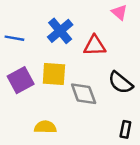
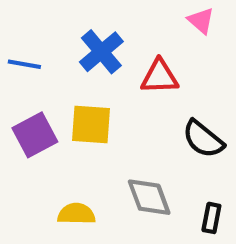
gray diamond: (84, 94) -> (149, 197), moved

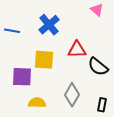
red triangle: (160, 77) -> (77, 50), moved
purple square: (35, 135) -> (22, 77), moved, turned 30
gray diamond: (149, 197) -> (72, 95), turned 50

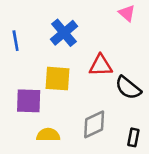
blue line: (12, 31) -> (16, 41), turned 70
gray diamond: (72, 95) -> (94, 124), turned 35

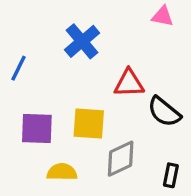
pink triangle: (127, 13) -> (162, 16), turned -30
blue line: (16, 41) -> (18, 68), moved, turned 36
yellow square: (57, 79) -> (89, 123), moved

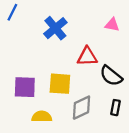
pink triangle: (162, 16) -> (112, 25), moved
blue line: (18, 68) -> (12, 12), moved
black rectangle: (171, 175) -> (116, 108), moved

